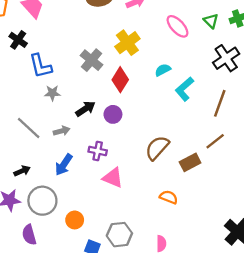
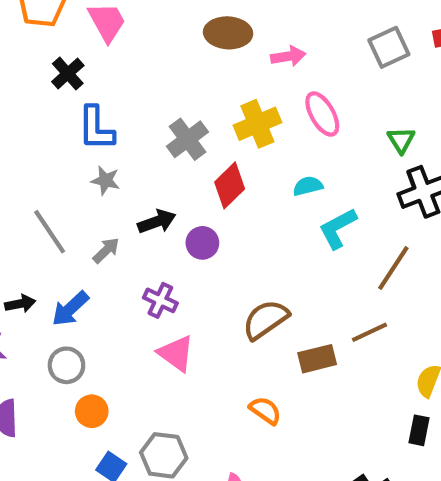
green triangle: (211, 21) -> (401, 140), moved
pink ellipse: (177, 26) -> (322, 114), moved
gray arrow: (62, 131) -> (106, 250), turned -42
blue arrow: (64, 165) -> (70, 309), moved
gray circle: (42, 201) -> (66, 365), moved, size x0.7

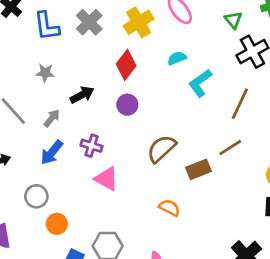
blue L-shape: (96, 128) -> (47, 26), moved
gray cross: (188, 139) -> (89, 22), moved
purple circle: (202, 243) -> (127, 105), moved
blue arrow: (70, 309) -> (52, 152), moved

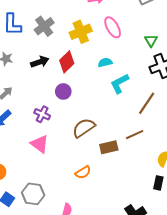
black arrow: (82, 95) -> (40, 62), moved
purple cross: (91, 146) -> (42, 114), moved
orange semicircle: (170, 208) -> (83, 172), turned 112

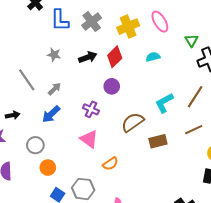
green triangle: (151, 40) -> (191, 40), moved
cyan L-shape: (120, 83) -> (164, 103), moved
brown line: (135, 135) -> (194, 130), moved
orange semicircle: (83, 172) -> (110, 164), moved

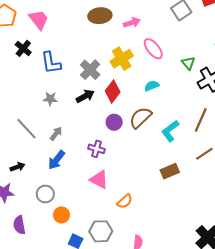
gray cross: (92, 22) -> (90, 70), moved
brown semicircle: (133, 122) -> (140, 118), moved

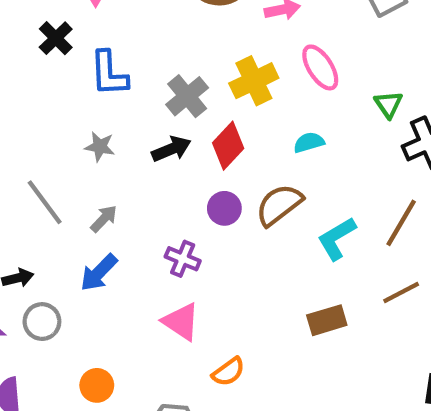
gray circle: (45, 194) -> (42, 322), moved

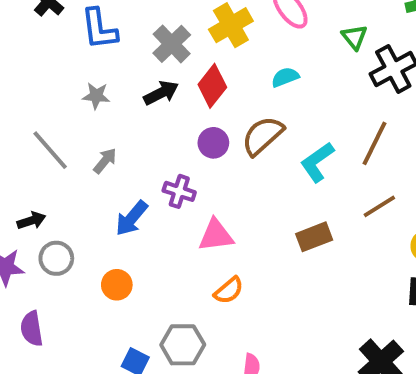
blue arrow: (99, 273) -> (132, 218), moved
pink triangle: (181, 322) -> (216, 235), moved, turned -36
orange circle: (97, 385) -> (117, 285), moved

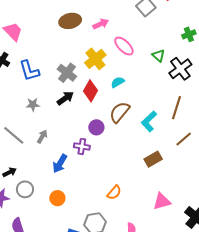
cyan semicircle: (285, 77) -> (118, 82), moved
purple circle: (213, 143) -> (96, 127), moved
pink triangle: (216, 235) -> (162, 201), moved

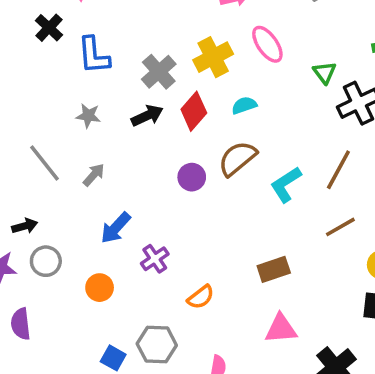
purple cross: (82, 146) -> (155, 259), moved, turned 35
brown rectangle: (153, 159) -> (274, 269), moved

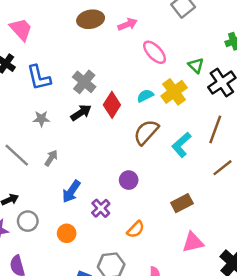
yellow cross: (213, 57) -> (174, 92), moved
purple circle: (192, 177) -> (129, 180), moved

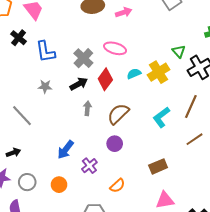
pink ellipse: (155, 52) -> (115, 48), moved, turned -35
brown semicircle: (146, 132) -> (118, 114), moved
gray arrow: (51, 158) -> (87, 108), moved, turned -32
gray circle: (28, 221) -> (27, 182), moved

